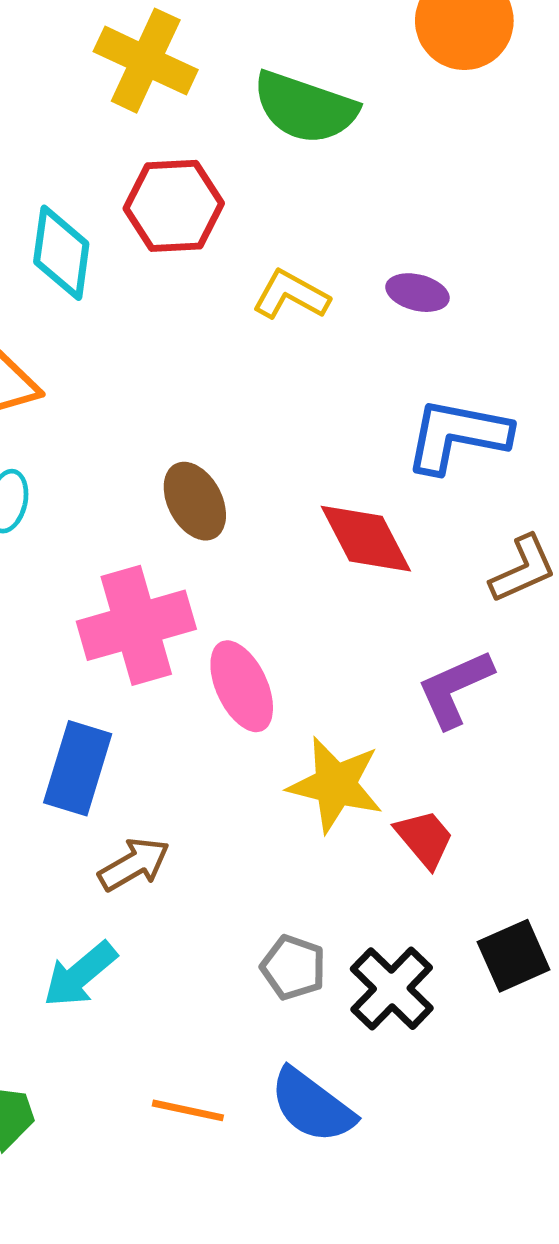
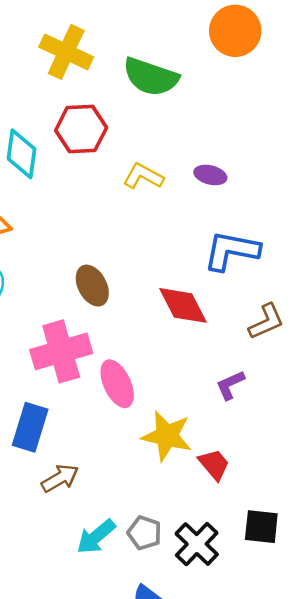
purple L-shape: (455, 689) -> (230, 385), size x0.7
black square: (514, 956) -> (261, 527), turned 30
cyan arrow: (80, 974) -> (96, 537), moved

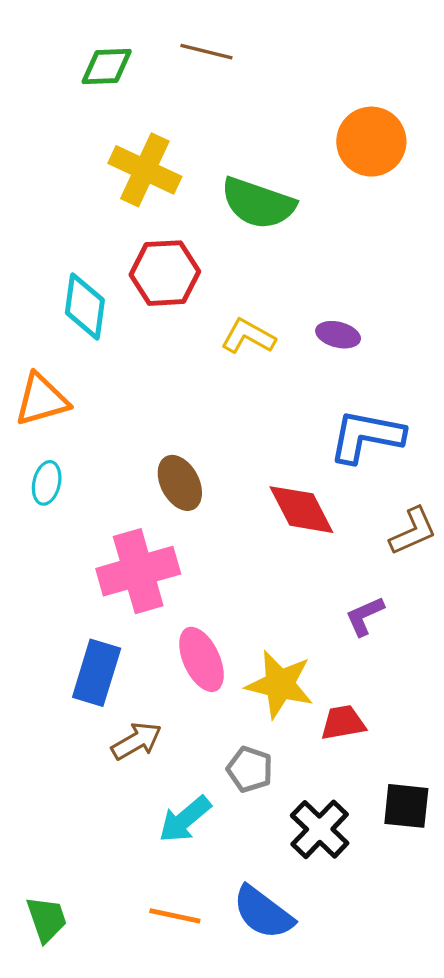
pink ellipse: (117, 384) -> (201, 659), moved
red trapezoid: (214, 465) -> (343, 723), turned -60
gray pentagon: (144, 533) -> (250, 769), moved

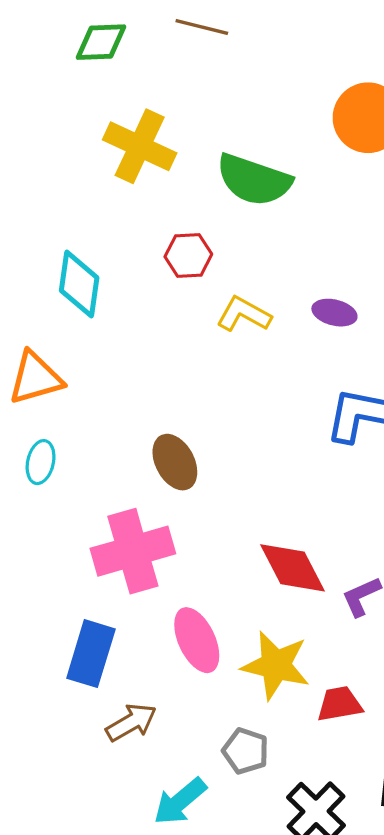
red hexagon: (165, 273) -> (188, 255), moved, size x0.7
red diamond: (301, 510) -> (292, 568), moved

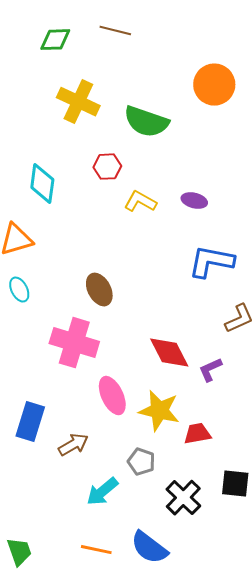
cyan ellipse: (41, 462) -> (19, 290), turned -40
pink cross: (133, 551) -> (74, 343), turned 33
blue rectangle: (91, 654) -> (30, 422), moved

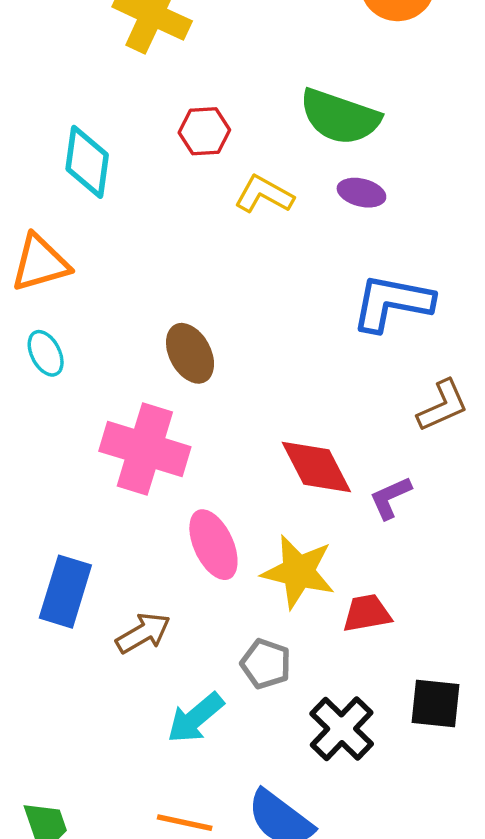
green semicircle: (146, 122) -> (340, 117), moved

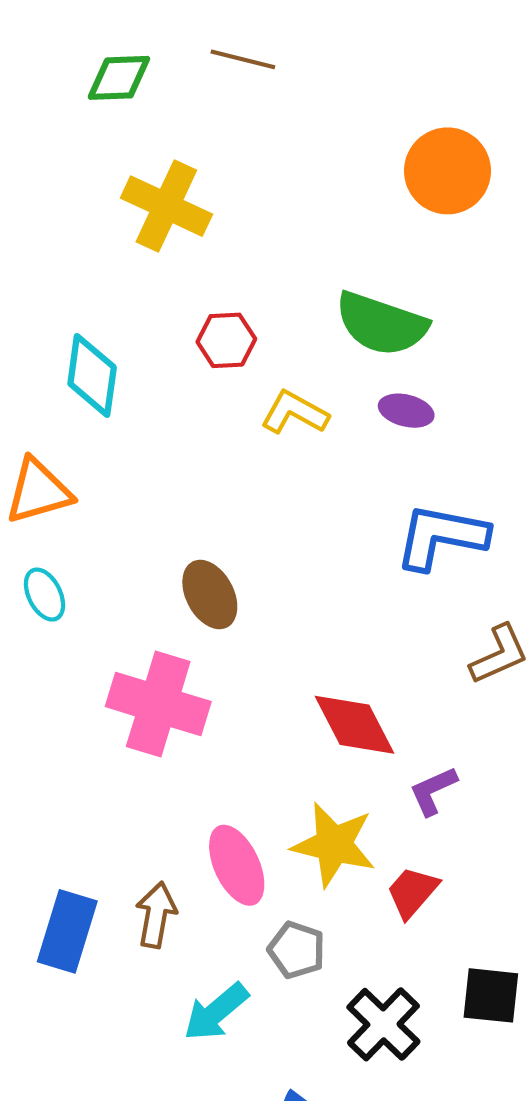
purple L-shape: (390, 498) -> (433, 791), moved
pink ellipse: (213, 545) -> (237, 865), moved
blue rectangle: (65, 592) -> (67, 931), moved
red trapezoid: (367, 613) -> (412, 892), turned -39
brown arrow: (143, 633) -> (156, 915), turned -50

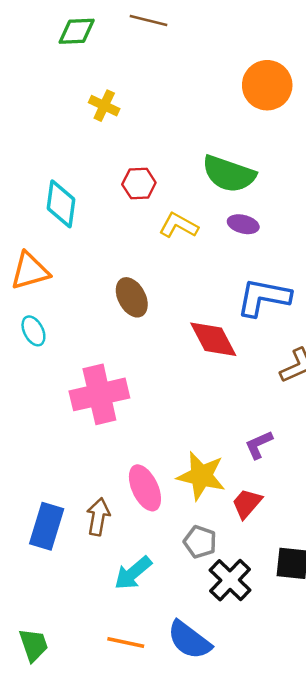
yellow cross: (166, 206) -> (104, 106), size x0.6
brown ellipse: (210, 595) -> (132, 297), moved
pink cross: (158, 704) -> (99, 394), turned -30
red diamond: (354, 725) -> (213, 339), moved
gray pentagon: (297, 950) -> (200, 542), moved

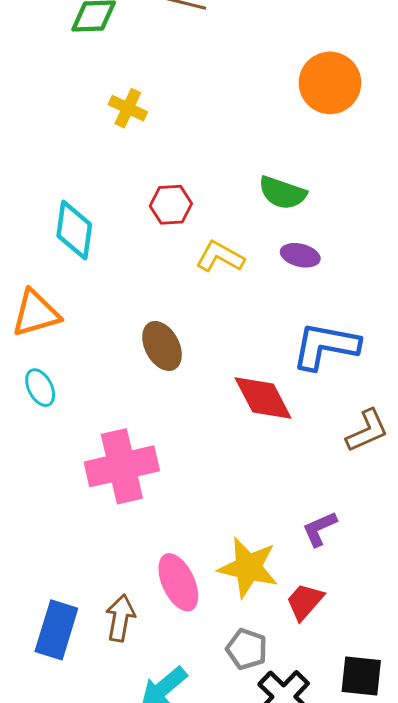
green semicircle: (229, 174) -> (282, 193), size x0.7

